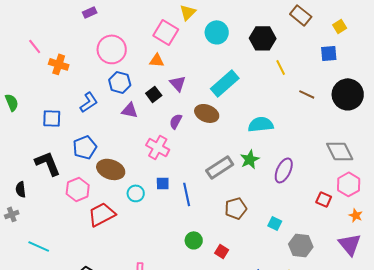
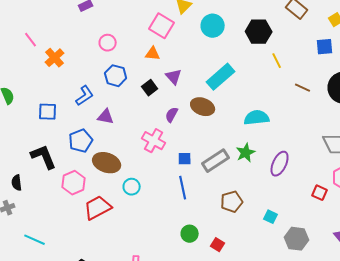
pink circle: (112, 49) -> (108, 43), size x0.6
orange cross: (59, 64) -> (55, 58), turned 30
purple triangle: (130, 110) -> (106, 117), moved
blue square: (163, 183) -> (185, 159), moved

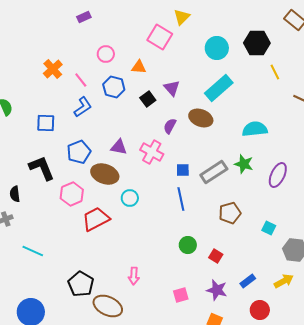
cyan circle: (213, 26) -> (217, 48), moved
pink line: (31, 40) -> (81, 80), moved
orange triangle: (153, 54) -> (139, 67), moved
purple triangle: (106, 117) -> (119, 147), moved
green star: (246, 153) -> (244, 164), turned -30

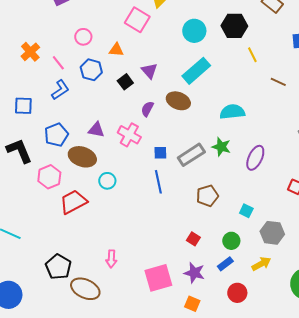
green circle: (188, 245) -> (231, 241), moved
pink square: (181, 295) -> (158, 278), size x1.8

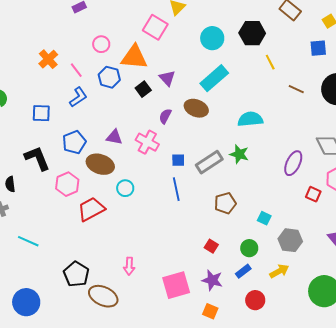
orange triangle: (116, 50) -> (134, 57), size x1.8
purple ellipse: (255, 158) -> (293, 163), moved

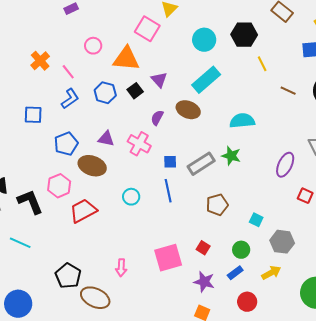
blue hexagon: (109, 77) -> (105, 93), moved
black L-shape: (37, 158) -> (30, 202), moved
cyan circle: (125, 188) -> (131, 197), moved
pink square: (176, 285) -> (168, 258), moved

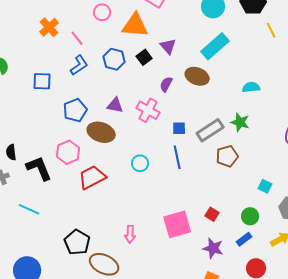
cyan semicircle: (242, 121) -> (251, 87), size x0.7
brown pentagon: (217, 205) -> (227, 156), moved

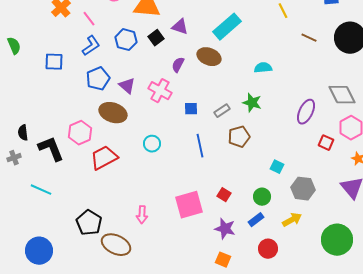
purple triangle: (168, 46) -> (180, 27), turned -30
purple triangle: (115, 105) -> (127, 86), turned 30
blue pentagon: (75, 110) -> (98, 79), moved
gray rectangle: (210, 130) -> (222, 111), size x0.6
blue line: (177, 157) -> (200, 146), moved

